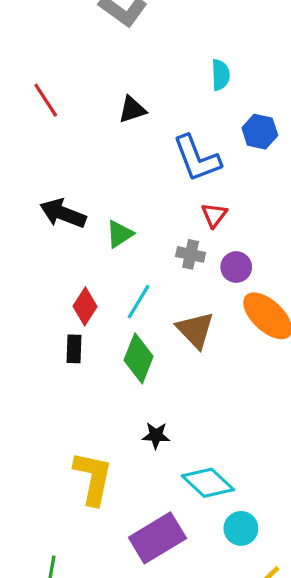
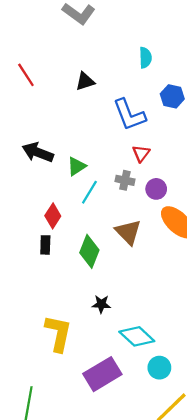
cyan line: (139, 302) -> (89, 192), moved

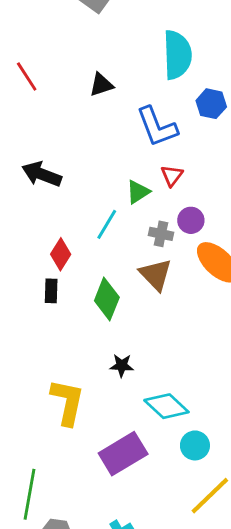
cyan semicircle: (145, 58) -> (177, 55), size x1.8
green triangle: (77, 166) -> (138, 192), moved
gray cross: (125, 180) -> (161, 234), moved

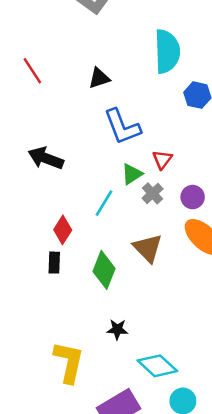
blue L-shape: (157, 127) -> (122, 127), moved
purple circle: (191, 220) -> (193, 197), moved
gray cross: (161, 234) -> (153, 193), moved, turned 35

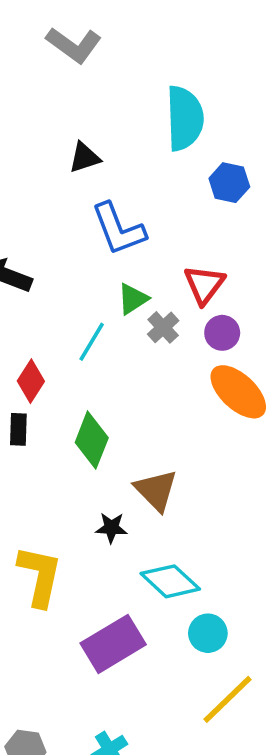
red triangle: (162, 159) -> (204, 285), moved, size x1.4
brown triangle: (148, 248) -> (156, 490), moved

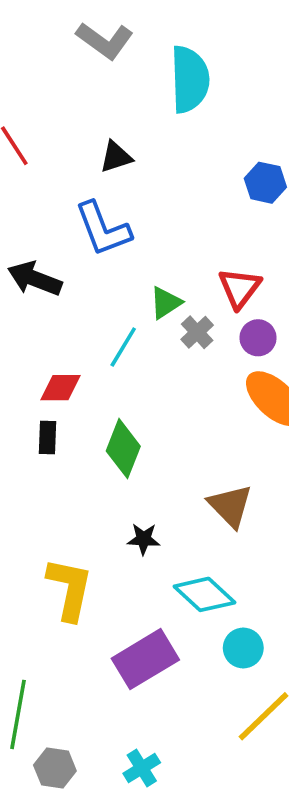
cyan semicircle: (185, 118) -> (190, 79), moved
blue L-shape: (118, 229) -> (103, 229), moved
red diamond: (31, 381) -> (60, 388), turned 57
brown triangle: (156, 490) -> (230, 506), moved

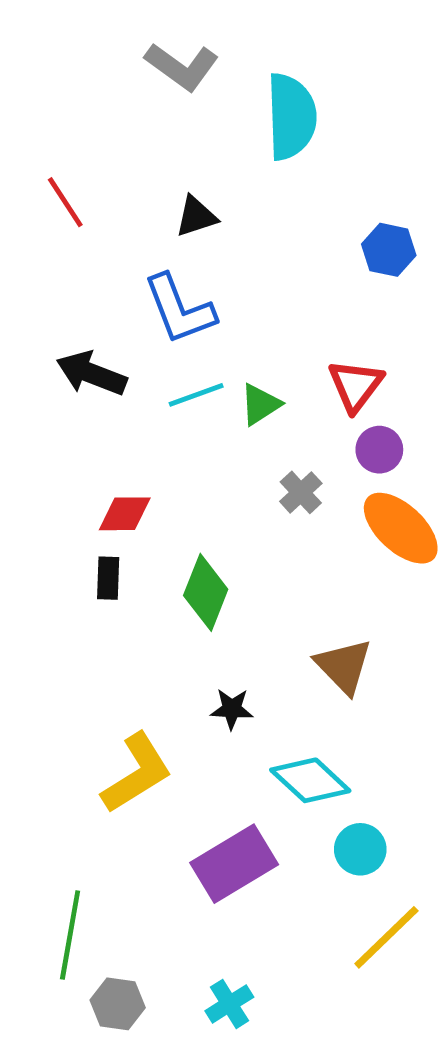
gray cross: (197, 332) -> (301, 492), moved
cyan line: (123, 347) -> (196, 395), moved, turned 39
yellow L-shape: (70, 589) -> (137, 773), turned 46

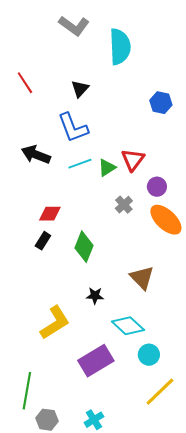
black triangle: (196, 216) -> (80, 89), turned -30
red triangle: (356, 385) -> (133, 160), moved
black rectangle: (108, 578) -> (43, 241), turned 30

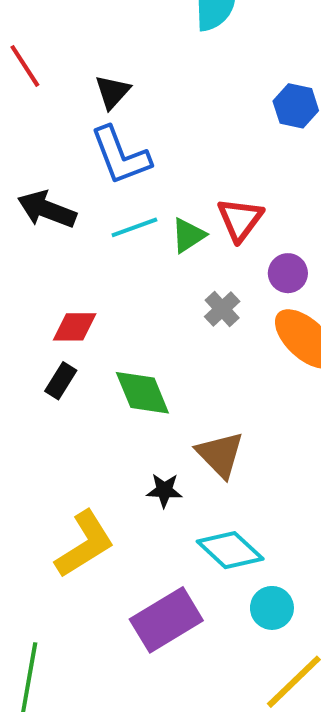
black triangle: (80, 89) -> (113, 92), moved
green diamond: (84, 247) -> (142, 393), turned -44
brown triangle: (142, 278) -> (220, 454), moved

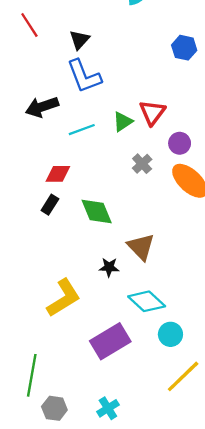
black arrow: (47, 209) -> (42, 107), turned -40
cyan line: (134, 227) -> (82, 130), moved

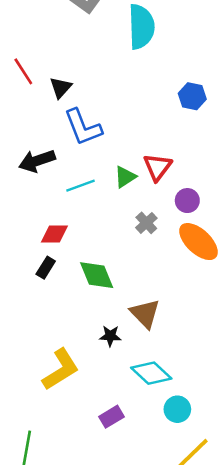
black triangle: (80, 40) -> (61, 87), moved
purple rectangle: (110, 341) -> (112, 417), size x0.6

